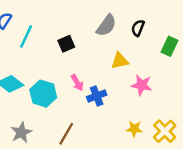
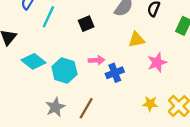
pink arrow: (77, 83) -> (96, 60), turned -63
pink star: (142, 85) -> (157, 62), turned -30
gray star: (21, 132) -> (55, 107), moved

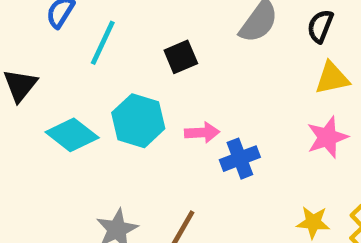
yellow triangle: (136, 40) -> (332, 78), moved
cyan hexagon: (64, 70) -> (138, 121), moved

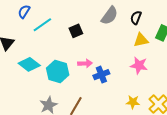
cyan line: (103, 43) -> (42, 25), turned 30
cyan hexagon: (138, 121) -> (58, 72), moved
pink star: (327, 137) -> (139, 65), turned 30

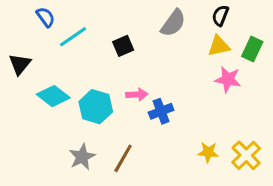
blue semicircle: (24, 12) -> (46, 17), turned 112
black semicircle: (136, 18) -> (220, 16), moved
yellow triangle: (141, 40) -> (219, 46), moved
pink star: (139, 65) -> (228, 79), moved

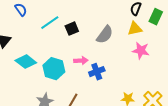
gray semicircle: (173, 23) -> (105, 35), moved
cyan line: (73, 37) -> (50, 23), moved
green rectangle: (252, 49) -> (156, 17), moved

